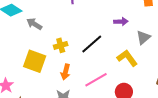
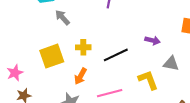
gray triangle: (143, 38) -> (171, 64), turned 35
yellow square: (35, 61) -> (52, 56), turned 35

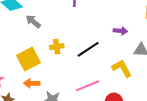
orange arrow: (80, 76) -> (32, 83), moved, turned 70

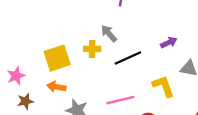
gray arrow: (33, 21) -> (109, 33), moved
purple arrow: (120, 31) -> (169, 43), turned -40

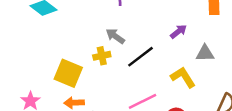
yellow square: (57, 58) -> (68, 73), turned -36

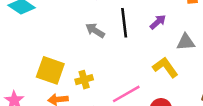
yellow cross: (102, 56) -> (84, 80), moved
black line: (140, 57) -> (124, 23), moved, turned -56

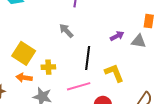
black line: (124, 23) -> (88, 58), moved
gray triangle: (186, 42) -> (139, 41), moved

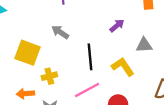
gray triangle: (139, 41) -> (144, 45), moved
yellow square: (24, 53) -> (27, 53), moved

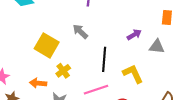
gray triangle: (144, 45) -> (157, 47), moved
yellow cross: (49, 76) -> (63, 71), turned -32

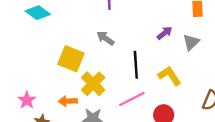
gray triangle: (157, 47) -> (191, 42), turned -42
yellow cross: (63, 71) -> (93, 84), size x1.5

